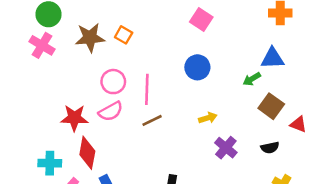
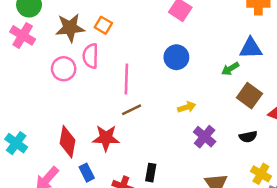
pink circle: (113, 82) -> (64, 69), moved
pink semicircle: (111, 111) -> (91, 56), moved, turned 120
red star: (74, 118) -> (106, 138), moved
cyan cross: (50, 163) -> (16, 143), moved, turned 35

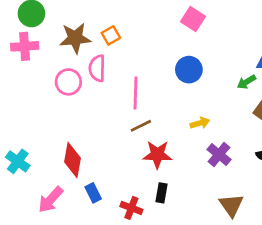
orange square: (103, 25) -> (111, 35), turned 30
pink cross: (23, 35) -> (25, 46), turned -35
red star: (106, 138) -> (157, 155), moved

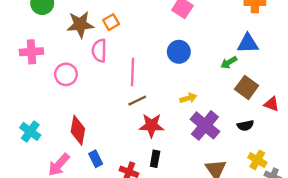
pink cross: (25, 46) -> (31, 52), moved
pink circle: (68, 82) -> (66, 74), moved
purple cross: (219, 155) -> (205, 125), size x1.4

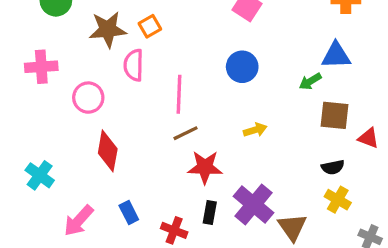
brown square: (247, 87) -> (334, 115), turned -30
purple cross: (205, 125) -> (253, 204), moved
red diamond: (78, 130) -> (108, 151), moved
yellow cross: (257, 160) -> (338, 200), moved

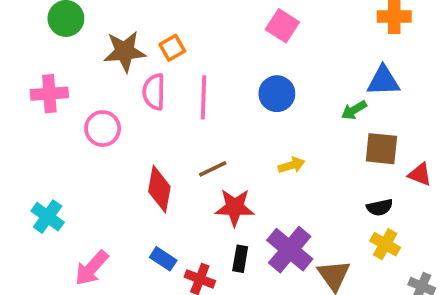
pink line: (179, 94) -> (203, 97), moved
red diamond: (108, 151) -> (159, 189), moved
blue rectangle: (129, 213) -> (163, 259), moved, turned -30

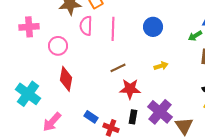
red diamond: (159, 189) -> (66, 79), moved
cyan cross: (48, 217) -> (28, 94), size x1.4

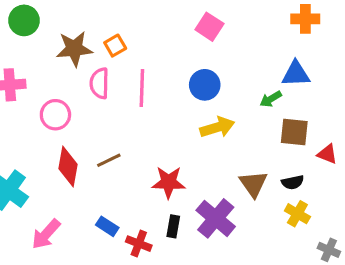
yellow arrow: (161, 66) -> (217, 127), moved, size x1.5
brown line: (118, 68) -> (109, 160), moved
brown triangle: (184, 126) -> (253, 184), moved

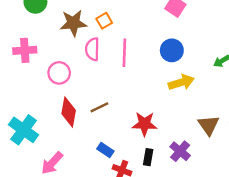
purple cross: (216, 218) -> (180, 151), size x0.7
blue rectangle: (107, 226) -> (105, 150), moved

